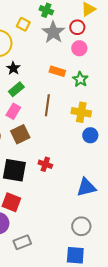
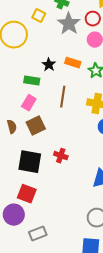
black star: (13, 68) -> (49, 65), moved
green rectangle: (16, 89) -> (32, 81), turned 49

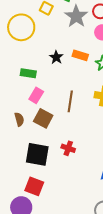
green rectangle: (32, 81) -> (28, 73), moved
brown line: (63, 97) -> (70, 101), moved
brown square: (36, 126) -> (43, 118), turned -36

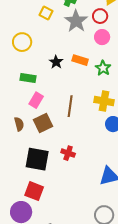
yellow circle: (21, 27) -> (22, 42), moved, size x0.7
brown square: (43, 118) -> (43, 123), turned 36

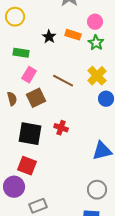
pink circle: (102, 37) -> (95, 22), moved
yellow cross: (104, 101) -> (97, 76), turned 36
brown line: (70, 106) -> (63, 81), turned -70

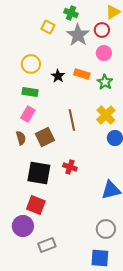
yellow circle: (15, 17) -> (31, 64), moved
pink circle: (95, 22) -> (104, 53), moved
pink rectangle: (29, 75) -> (28, 114), moved
brown line: (63, 81) -> (72, 120), turned 50

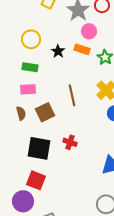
pink circle: (104, 53) -> (89, 31), moved
pink rectangle: (28, 114) -> (28, 89), turned 56

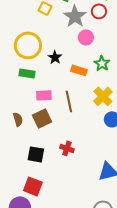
yellow circle: (31, 39) -> (28, 45), size x1.4
orange rectangle: (82, 49) -> (79, 70), moved
pink rectangle: (28, 89) -> (44, 95), moved
black square: (39, 148) -> (36, 154), size x0.7

